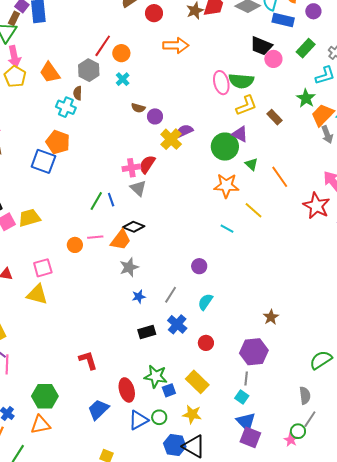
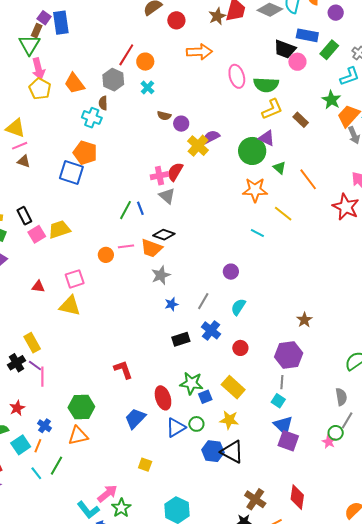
blue rectangle: (283, 20) -> (307, 35), moved
pink ellipse: (221, 83) -> (237, 76), moved
orange trapezoid: (121, 240) -> (151, 248), turned 75

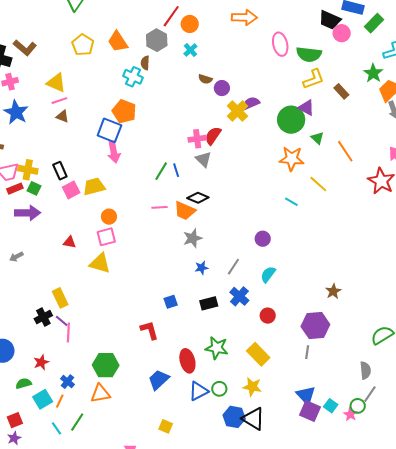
pink arrow: (38, 69) -> (114, 152), moved
orange circle: (106, 255) -> (109, 217), moved
blue square: (205, 397) -> (171, 302), moved
cyan square: (278, 401) -> (331, 406), moved

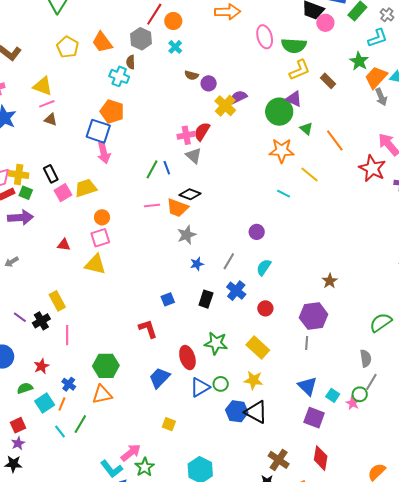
black rectangle: (209, 303) -> (206, 299), turned -54
purple line: (62, 321) -> (20, 317), moved
purple square: (310, 411) -> (314, 418), moved

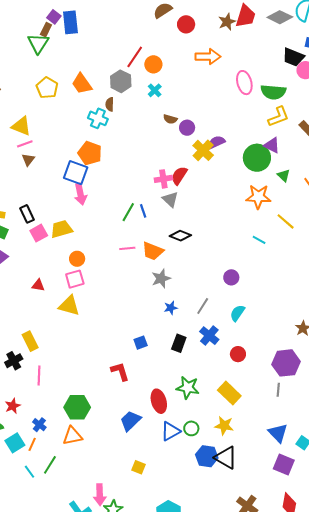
brown triangle: (51, 120) -> (28, 160), turned 48
black diamond: (190, 194) -> (180, 236), moved
pink arrow: (131, 453) -> (100, 495), turned 125

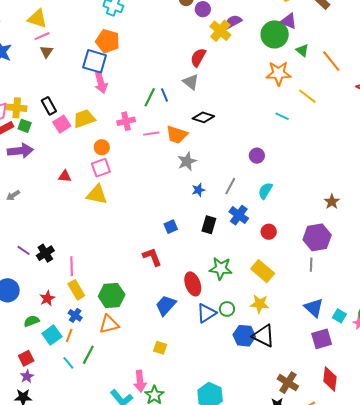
pink cross: (163, 179) -> (126, 121), moved
yellow rectangle: (30, 341) -> (76, 290), moved
purple square: (284, 465) -> (322, 339), turned -35
yellow square: (138, 467) -> (160, 348), moved

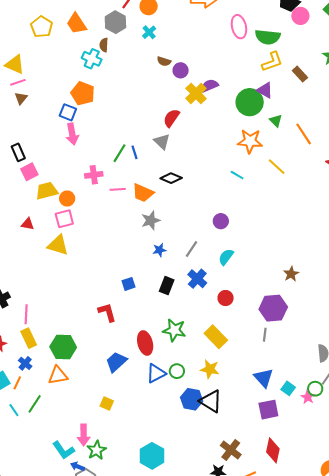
blue square: (95, 61) -> (68, 112), size x0.7
cyan line: (282, 116) -> (237, 175), moved
yellow trapezoid: (84, 119) -> (47, 191), moved

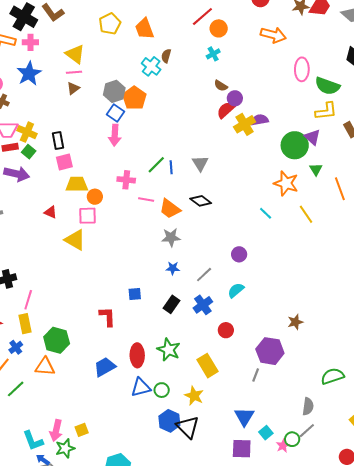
gray hexagon: (115, 22) -> (114, 91), moved
red semicircle: (171, 118) -> (226, 110), moved
yellow square: (107, 403) -> (82, 430), moved, turned 32

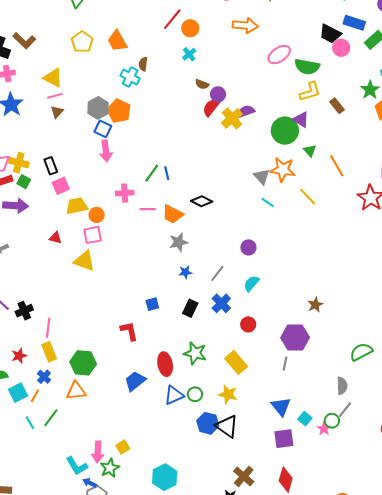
pink ellipse: (302, 69) -> (279, 55), turned 65
gray triangle: (200, 163) -> (262, 176), moved

